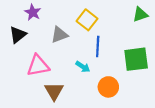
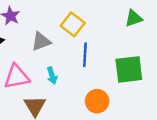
cyan arrow: (83, 67) -> (52, 76), moved, turned 40

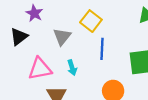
gray triangle: (41, 41) -> (62, 37), turned -30

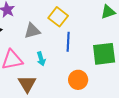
gray triangle: (62, 37) -> (32, 31), turned 36

